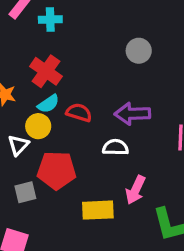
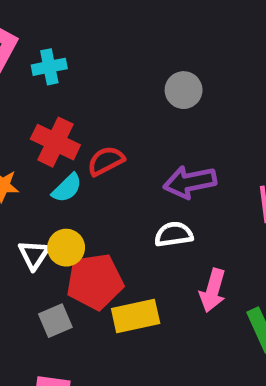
red semicircle: (79, 113) -> (106, 161), moved, turned -35
yellow circle: (38, 126) -> (66, 248), moved
yellow rectangle: (98, 210) -> (136, 316), moved

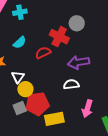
red cross: (55, 142) -> (59, 37), moved
cyan semicircle: (67, 188) -> (20, 42), moved
white triangle: (34, 255) -> (18, 77), moved
gray square: (55, 321) -> (20, 108), moved

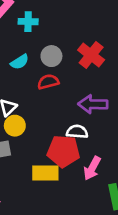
gray circle: (77, 23) -> (51, 56), moved
red cross: (59, 37) -> (91, 55), moved
red pentagon: (37, 104) -> (63, 151), moved

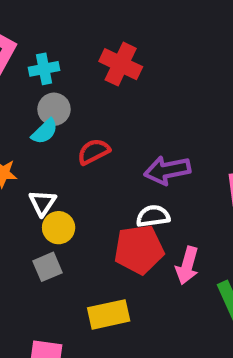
red cross: (91, 55) -> (121, 64), moved
gray circle: (51, 56) -> (54, 109), moved
yellow rectangle: (45, 173) -> (109, 314), moved

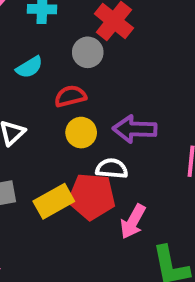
gray circle: (54, 109) -> (88, 52), moved
yellow circle: (59, 228) -> (81, 133), moved
yellow rectangle: (109, 314) -> (54, 201), moved, turned -30

